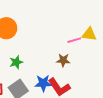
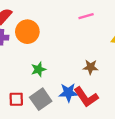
pink line: (74, 40) -> (86, 16), moved

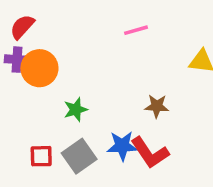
pink line: (86, 16) -> (136, 30), moved
orange circle: (27, 32) -> (39, 68), moved

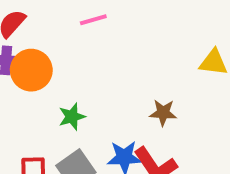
pink line: (136, 30) -> (93, 20), moved

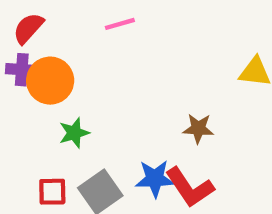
green star: (72, 117) -> (74, 133), moved

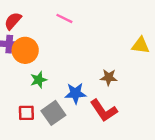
pink line: (120, 24) -> (64, 18), turned 42
blue star: (155, 179) -> (75, 93), moved

